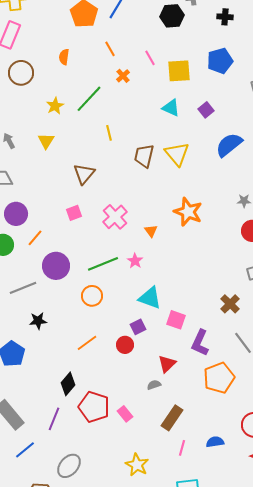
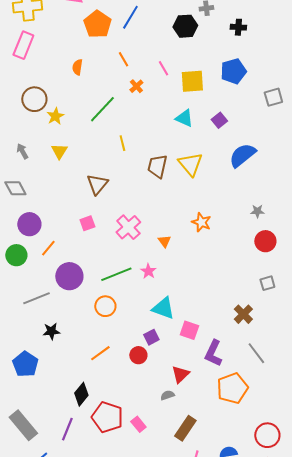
brown circle: (21, 73) -> (34, 99), moved
yellow star: (55, 106) -> (55, 116), moved
orange star: (188, 212) -> (201, 222), size x0.7

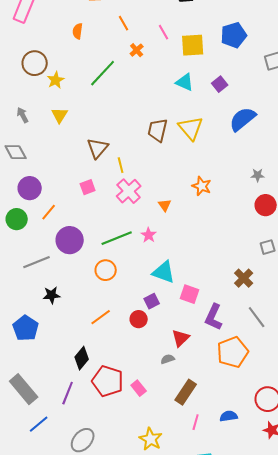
yellow line: (122, 143) -> (121, 165), moved

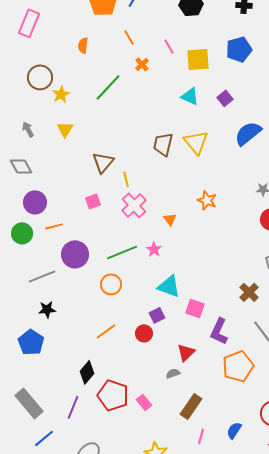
orange line: (49, 212) -> (54, 226), turned 36
black star: (52, 295) -> (47, 309), moved
blue semicircle: (229, 416) -> (234, 430), turned -48

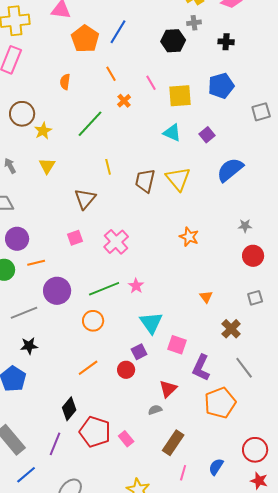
yellow line: (126, 179) -> (108, 167), moved
orange triangle: (170, 219) -> (206, 297), moved
cyan triangle: (169, 286) -> (151, 323), turned 35

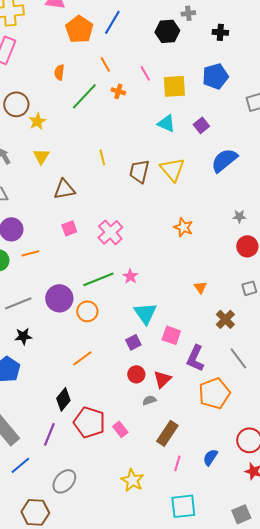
orange cross: (124, 101) -> (118, 91), turned -32
green line: (90, 124) -> (84, 96), moved
brown triangle: (85, 199) -> (64, 189), moved, turned 40
purple circle: (57, 291) -> (59, 298), moved
red circle: (126, 370) -> (136, 374), moved

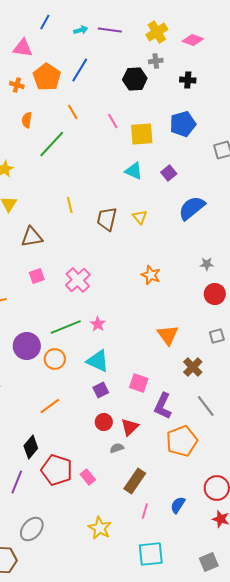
orange cross: (118, 91) -> (17, 85), moved
yellow triangle: (172, 169) -> (140, 217), size x0.6
orange triangle: (200, 287) -> (168, 335), size x1.6
cyan triangle: (145, 313) -> (98, 361), moved, turned -30

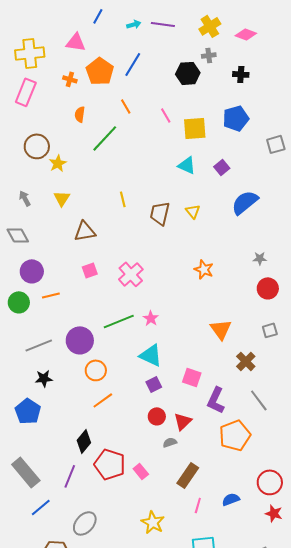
orange circle: (55, 359) -> (96, 370), moved
blue semicircle: (178, 505) -> (231, 499), turned 36

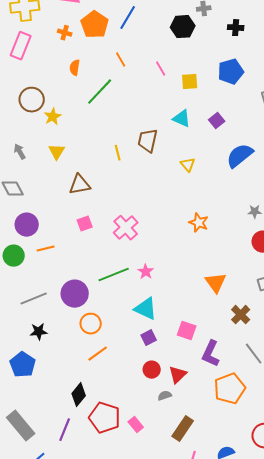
yellow square: (195, 128) -> (190, 82), size x0.7
brown trapezoid: (160, 213) -> (148, 141), moved

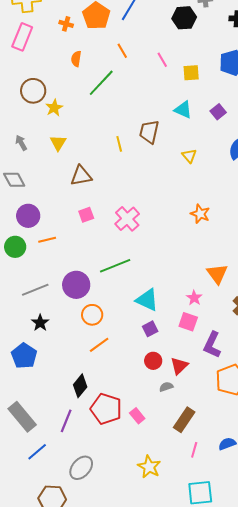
pink star: (146, 272) -> (194, 298), moved
black star: (39, 332) -> (40, 323), turned -30

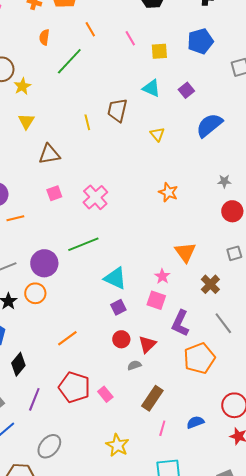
orange circle: (92, 315) -> (35, 293), moved
orange line: (99, 345) -> (67, 338), moved
black diamond: (80, 386) -> (18, 364), moved

